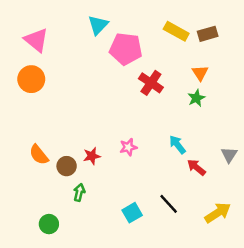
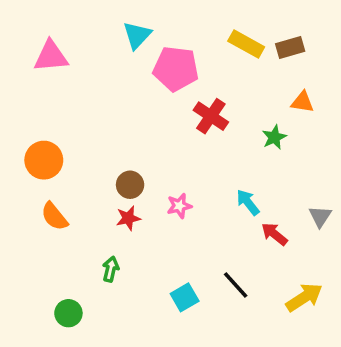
pink triangle: (36, 40) -> (51, 56), turned -44
orange triangle: (200, 73) -> (302, 102), moved, turned -48
orange circle: (31, 79) -> (44, 160), moved
brown circle: (67, 166) -> (130, 185), moved

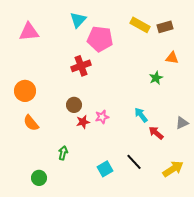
red cross: (211, 116) -> (81, 66), moved, turned 36
gray triangle: (320, 216) -> (182, 123), turned 32
red star: (128, 218) -> (83, 122), moved

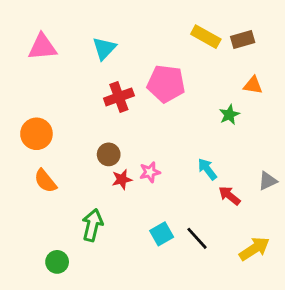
cyan triangle: (78, 20) -> (104, 48), moved
pink pentagon: (100, 39) -> (166, 84), moved
green arrow: (63, 153) -> (92, 225), size x1.5
cyan square: (105, 169) -> (162, 234), moved

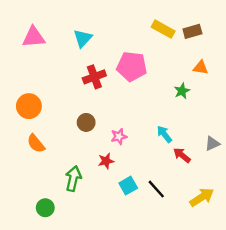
red star: (122, 179) -> (106, 161), moved

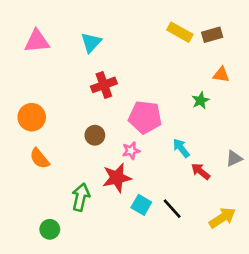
pink pentagon: (132, 66) -> (145, 117), moved
red star: (106, 161) -> (117, 178), size x1.6
cyan square: (128, 186) -> (141, 205), turned -30

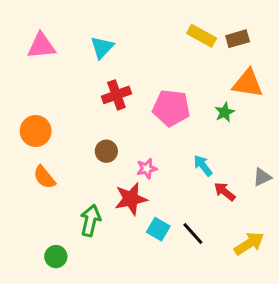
orange triangle: (221, 75) -> (248, 83), size x1.6
pink pentagon: (145, 117) -> (171, 108), moved

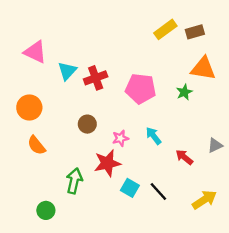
yellow rectangle: (202, 36) -> (165, 29), turned -65
pink triangle: (41, 46) -> (35, 52), moved, turned 30
cyan triangle: (102, 47) -> (67, 71), moved
cyan arrow: (203, 166) -> (154, 136), moved

